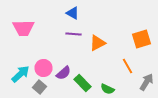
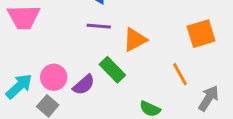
green rectangle: (82, 83) -> (112, 70), moved

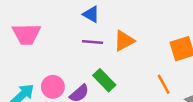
orange triangle: (135, 40) -> (124, 41), moved

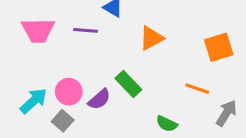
purple line: (92, 42) -> (86, 30), moved
orange line: (164, 84) -> (197, 89), turned -42

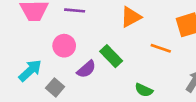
orange line: (197, 89) -> (161, 48), moved
pink circle: (69, 92) -> (64, 46), moved

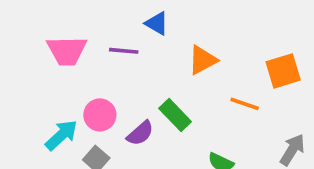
pink circle: (64, 46) -> (100, 115), moved

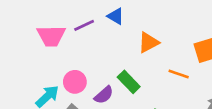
purple line: (124, 51) -> (84, 25), moved, turned -30

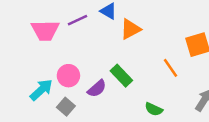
orange triangle: (148, 42) -> (130, 29), moved
orange line: (179, 74) -> (170, 68), turned 36

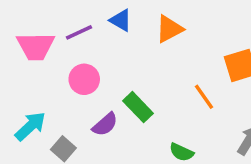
orange triangle: (130, 29) -> (169, 29), moved
pink circle: (68, 76) -> (84, 79), moved

